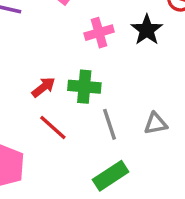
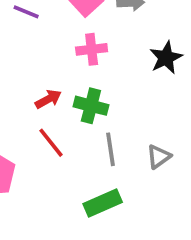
pink cross: (99, 33) -> (92, 49), moved
gray triangle: (156, 124) -> (159, 157), turned -35

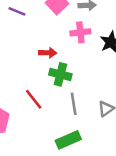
pink cross: (92, 49) -> (80, 32), moved
red arrow: (48, 99) -> (48, 53), moved, turned 30

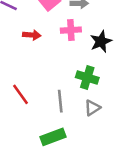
red arrow: (48, 53) -> (32, 35), moved
green cross: (60, 74) -> (87, 77), moved

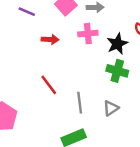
green cross: (87, 77) -> (117, 71), moved
red line: (21, 94) -> (49, 85), moved

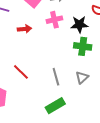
black star: (117, 44) -> (79, 24), turned 30
red line: (49, 85) -> (21, 72), moved

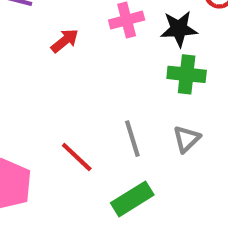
red arrow: (25, 29) -> (65, 41), turned -32
red line: (21, 72) -> (77, 157), moved

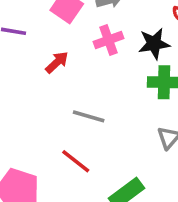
gray line: (132, 139) -> (89, 116), moved, turned -52

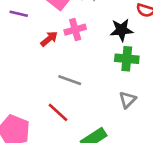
pink cross: (108, 40) -> (75, 30), moved

